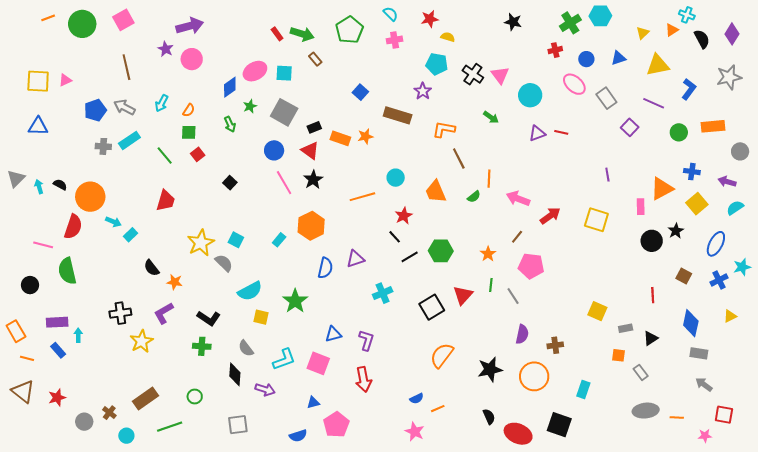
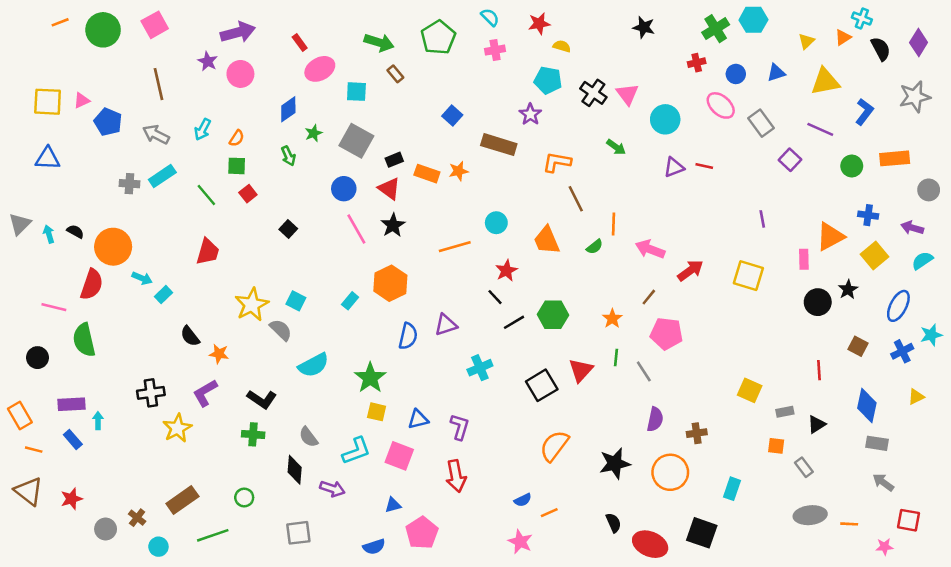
red rectangle: (277, 34) -> (300, 42), moved
pink ellipse: (255, 71) -> (320, 69), moved
blue pentagon: (95, 110) -> (108, 122), moved, turned -30
yellow square: (261, 317) -> (377, 412), moved

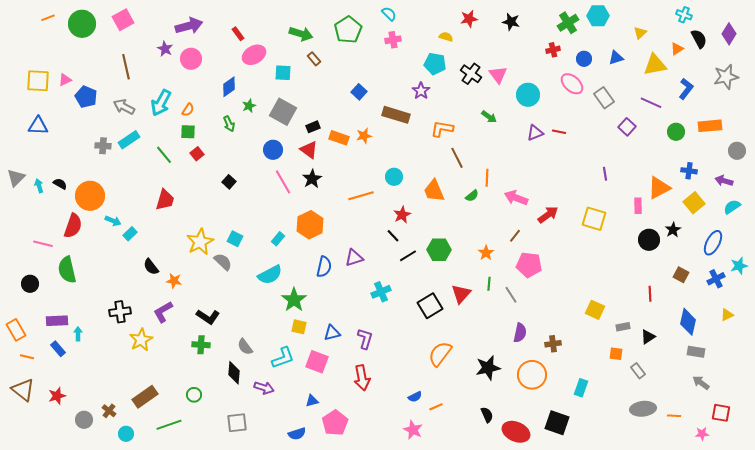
red star: (539, 24) -> (469, 19), moved
orange triangle: (843, 37) -> (677, 49), moved
cyan arrow: (203, 129) -> (161, 103), size x1.5
cyan semicircle: (314, 365) -> (270, 275), moved

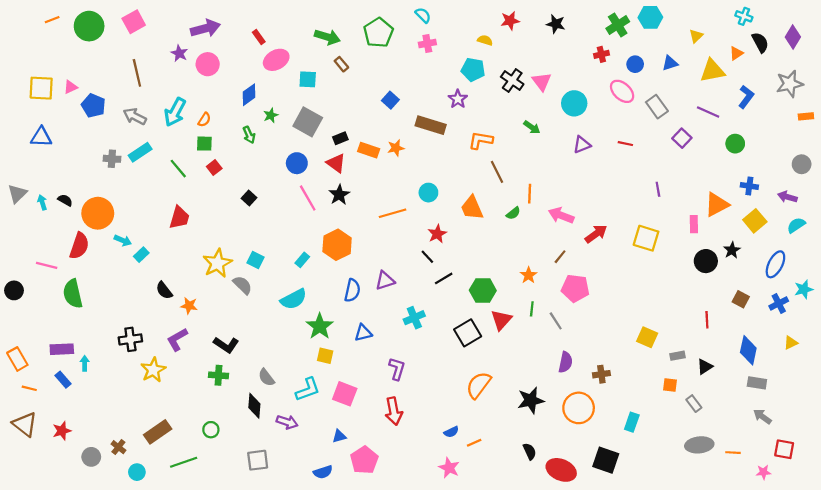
orange rectangle: (710, 126) -> (806, 116), moved, size x0.6
red line: (559, 132) -> (625, 144), moved
green hexagon: (439, 250) -> (483, 290), moved
black circle: (30, 284) -> (14, 290), moved
blue triangle: (332, 333) -> (363, 333), moved

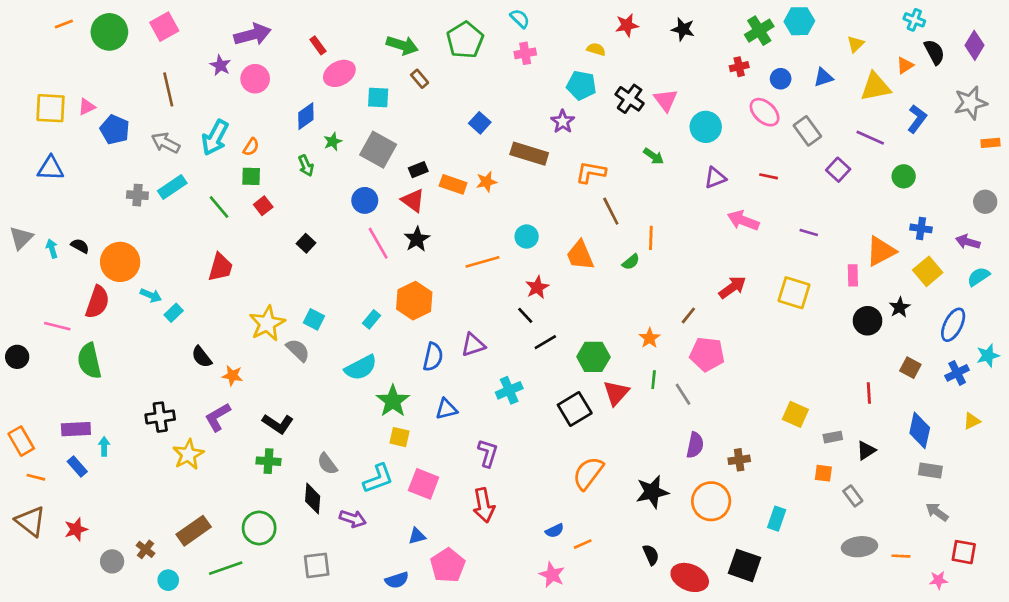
purple line: (658, 189) -> (809, 233), turned -64
pink arrow: (561, 215) -> (743, 220), moved
green circle: (211, 430) -> (259, 528), size x1.6

